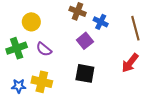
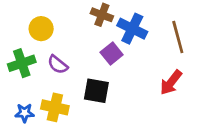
blue cross: (101, 22) -> (132, 29), size x1.5
black square: (85, 73) -> (96, 91), moved

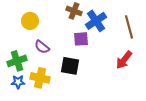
blue cross: (132, 29) -> (96, 21), turned 30
purple square: (112, 53) -> (81, 39), turned 35
green cross: (22, 63) -> (17, 61), moved

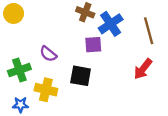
yellow circle: (30, 21) -> (14, 13), moved
blue star: (18, 82) -> (20, 105), moved

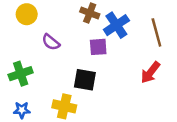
yellow circle: (14, 13) -> (27, 14), moved
purple semicircle: (48, 54) -> (51, 42), moved
yellow cross: (46, 90) -> (64, 106), moved

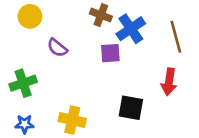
red arrow: (150, 72) -> (169, 82), turned -30
black square: (85, 80) -> (131, 108), moved

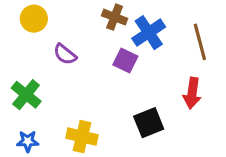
purple square: (110, 53) -> (125, 61), turned 30
green cross: (23, 83) -> (26, 95), turned -32
black square: (131, 108) -> (149, 123), turned -32

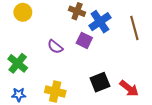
purple semicircle: (65, 54) -> (55, 47), moved
red arrow: (192, 93) -> (129, 88), moved, turned -60

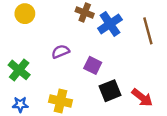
purple square: (84, 40) -> (93, 65), moved
purple semicircle: (55, 47) -> (61, 52), turned 119

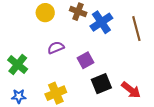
yellow circle: (25, 14) -> (45, 13), moved
purple square: (93, 65) -> (85, 60), turned 35
yellow cross: (61, 101) -> (56, 93), turned -36

